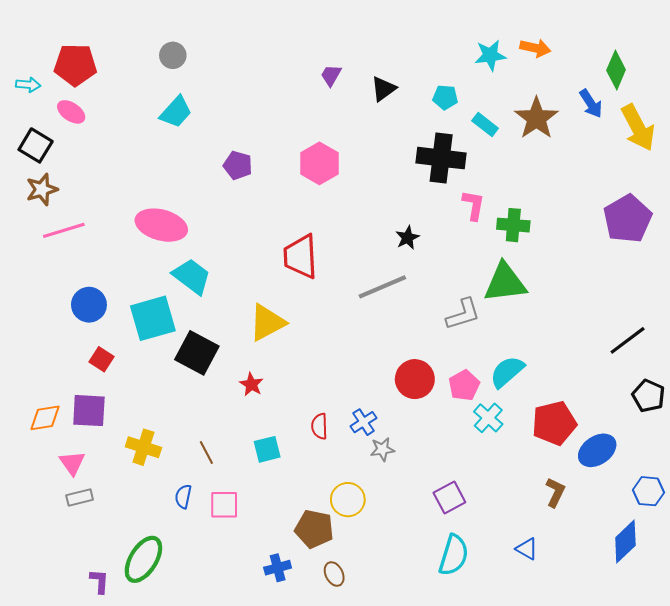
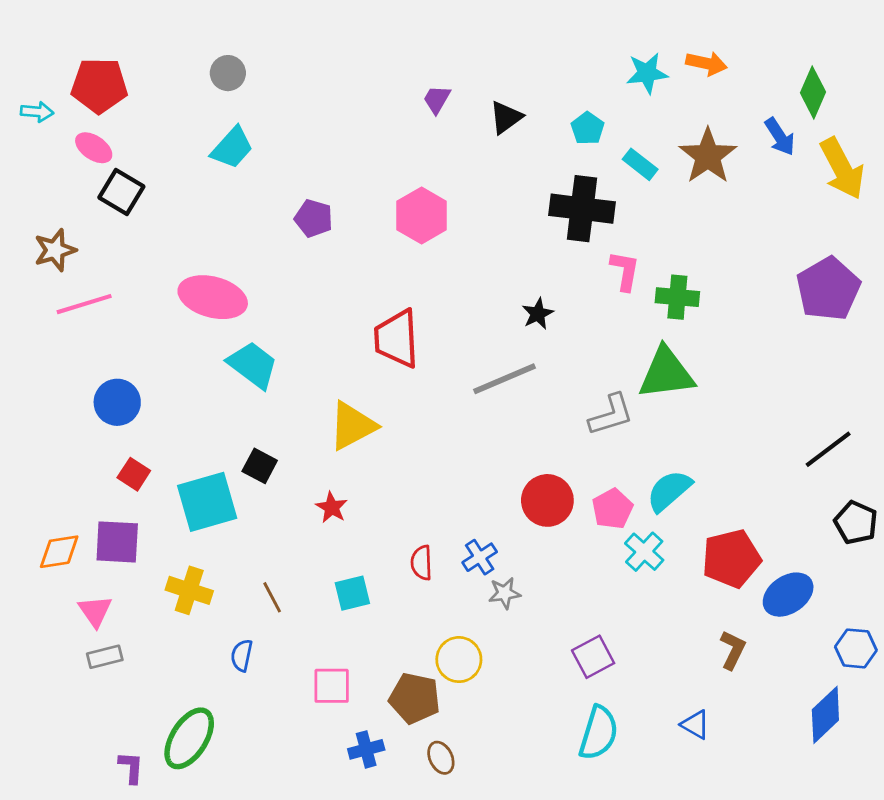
cyan pentagon: (445, 97) -> (588, 128), turned 30
black square: (36, 145) -> (121, 192), moved
cyan square: (153, 318) -> (207, 502), moved
black square: (197, 353) -> (260, 466), size x0.6
pink square: (224, 505) -> (332, 686), moved

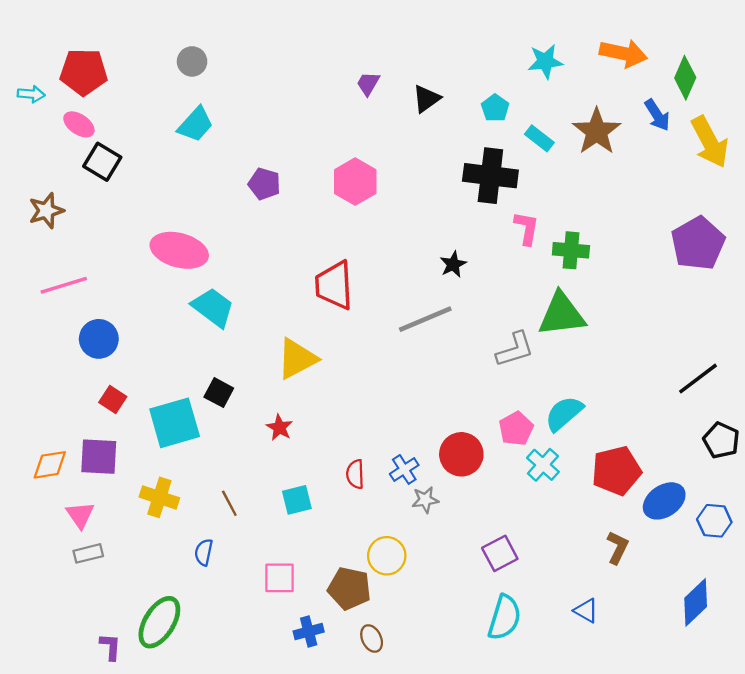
orange arrow: (706, 63) -> (623, 53), moved, size x1.4
pink line: (84, 304) -> (64, 285), moved
red circle: (547, 500) -> (461, 454), moved
blue hexagon: (856, 648) -> (714, 521), moved

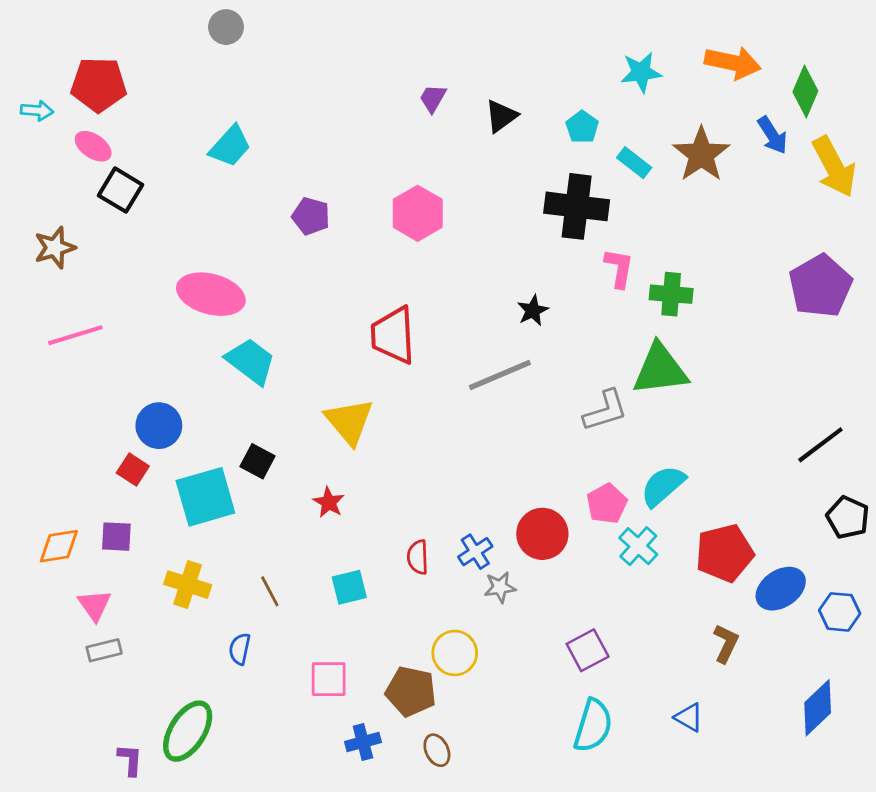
gray circle: (192, 61) -> (226, 27), moved
blue circle: (99, 339) -> (159, 426), moved
yellow triangle: (297, 359) -> (349, 422), turned -42
purple square: (99, 457) -> (116, 537), size x0.7

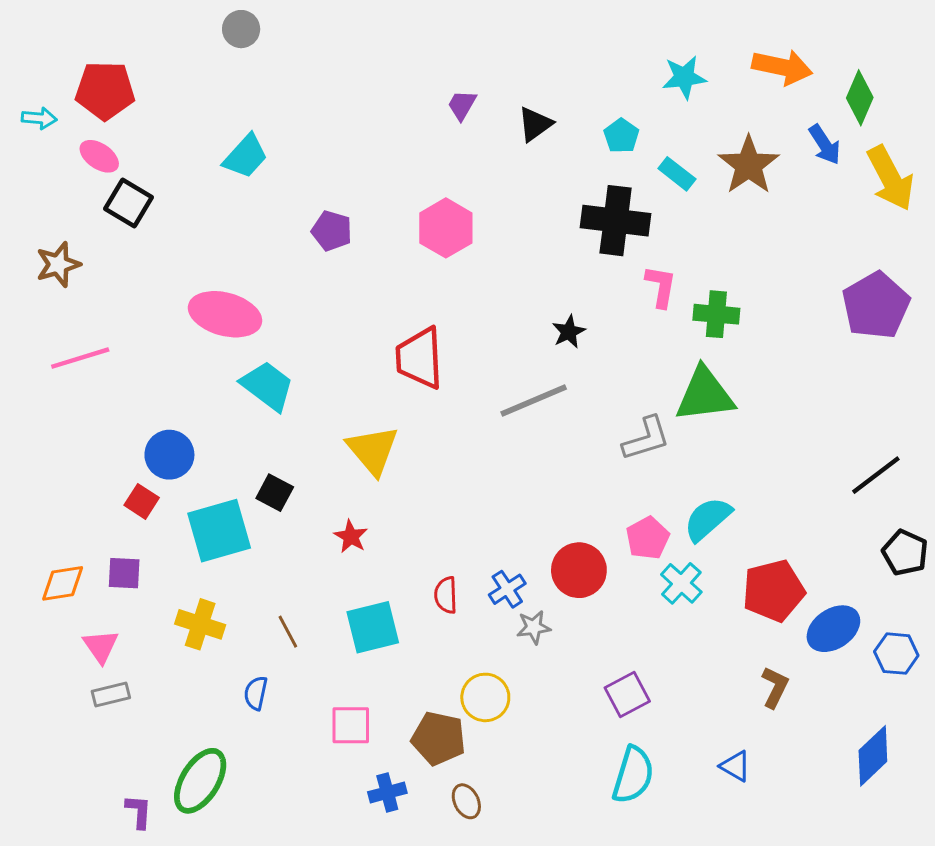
cyan square: (349, 587) -> (373, 627), size x1.4

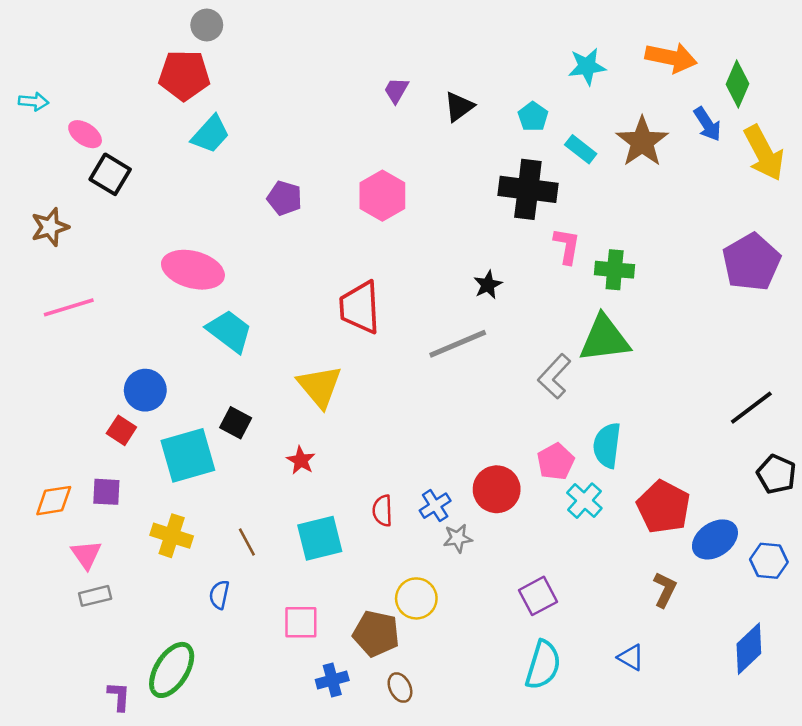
red pentagon: (105, 90) -> (184, 75), moved
gray L-shape: (646, 439) -> (554, 376), turned 150
cyan semicircle: (708, 519) -> (607, 445), turned -42
red pentagon: (773, 591) -> (664, 507), turned -30

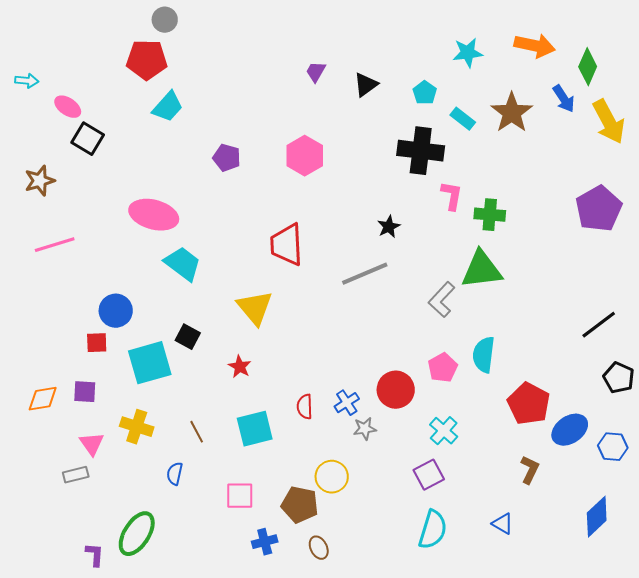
red square: (121, 430) -> (97, 343), turned -35
cyan cross: (584, 501) -> (444, 431), moved
pink triangle: (86, 555) -> (92, 444), moved

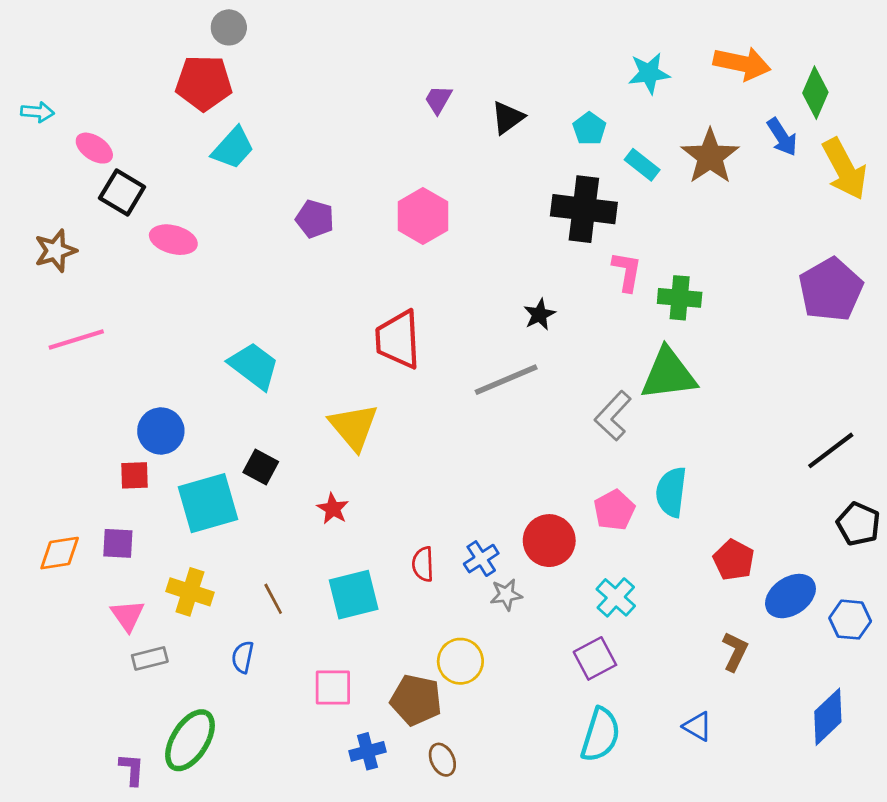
pink ellipse: (154, 215) -> (173, 240), moved, size x0.7
red pentagon: (529, 404) -> (734, 560), size x0.7
gray rectangle: (76, 475) -> (150, 658), moved

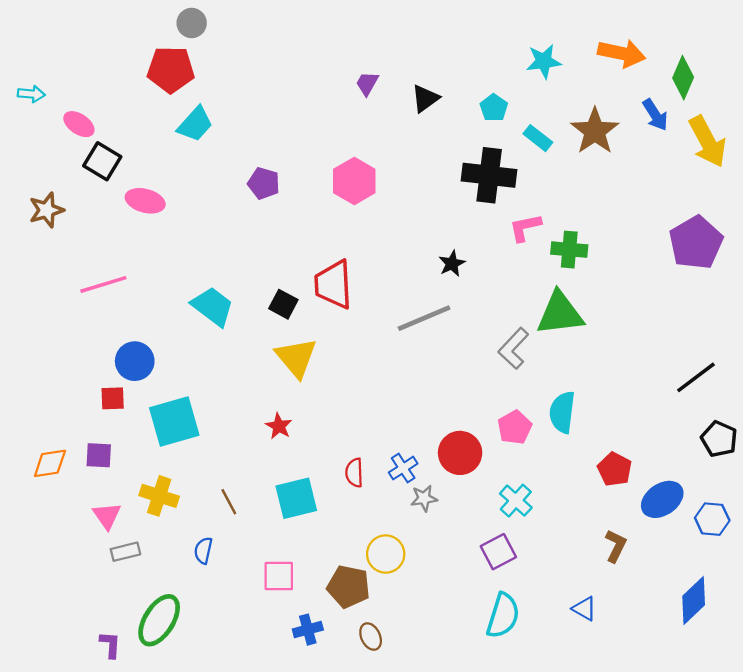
pink L-shape: (627, 272) -> (525, 228), turned -112
pink line: (76, 339) -> (103, 284), moved
black square: (261, 467) -> (283, 304), moved

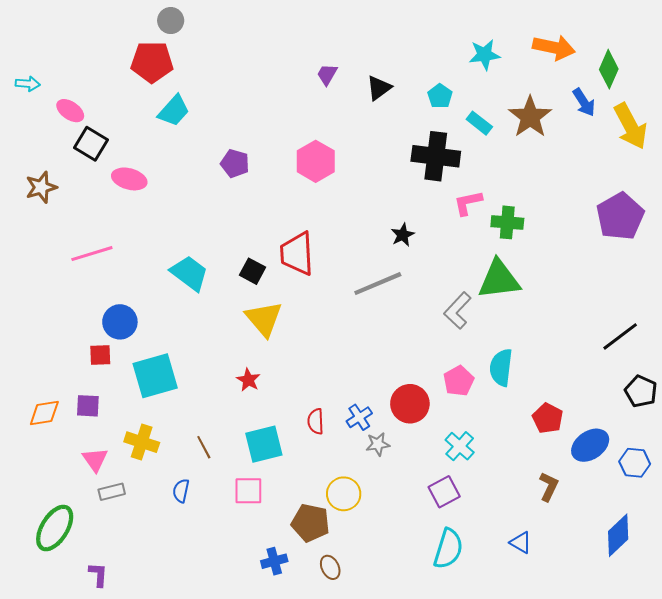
pink square: (279, 576) -> (248, 491), moved
green ellipse: (159, 620) -> (55, 528), moved

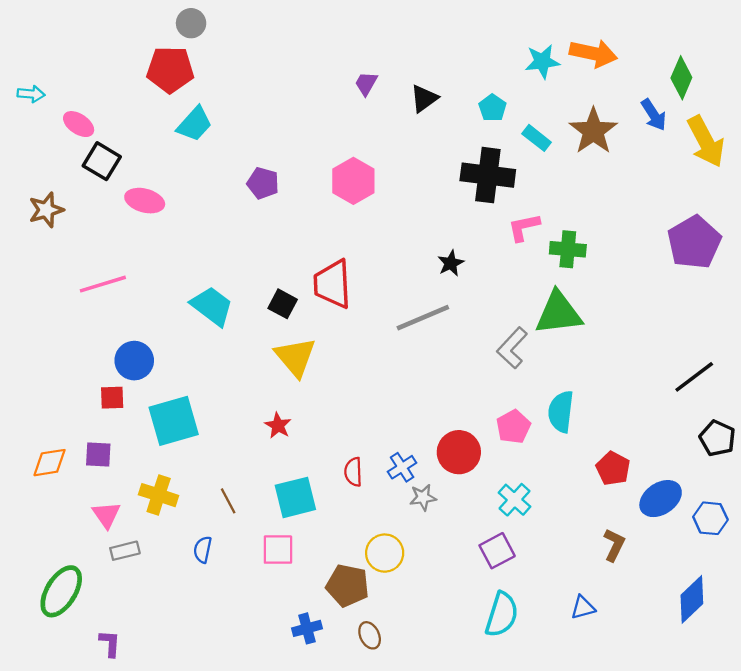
orange arrow: (554, 47) -> (593, 53), moved
blue triangle: (521, 543) -> (583, 608), turned -45

